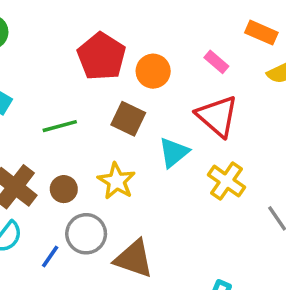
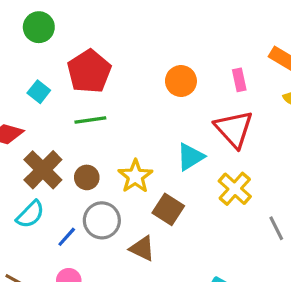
red pentagon: (101, 56) -> (89, 71), moved
pink rectangle: (216, 62) -> (239, 80), turned 30
brown square: (128, 119) -> (168, 209), moved
brown triangle: (134, 259) -> (142, 248), size x0.7

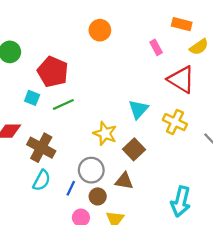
orange circle: (181, 81) -> (100, 30), moved
cyan square: (39, 92) -> (32, 98), moved
red triangle: (234, 129) -> (181, 80), moved
brown circle: (87, 177) -> (98, 196), moved
brown square: (168, 209) -> (134, 149), turned 30

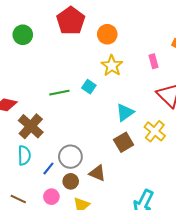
red pentagon: (53, 72) -> (71, 21), moved
cyan square: (32, 98) -> (89, 87), moved
yellow star: (105, 133) -> (112, 66), moved
brown square: (134, 149) -> (124, 142), moved
cyan semicircle: (42, 180) -> (24, 155), turned -42

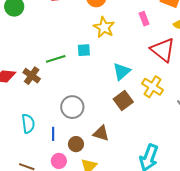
cyan square: (89, 87) -> (84, 50), turned -32
brown cross: (31, 126) -> (32, 76), moved, size x0.7
gray circle: (70, 157) -> (72, 107), moved
blue line: (48, 168) -> (53, 134), turned -32

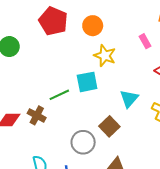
cyan square: (84, 50) -> (87, 82), size x1.5
brown square: (123, 100) -> (109, 126), moved

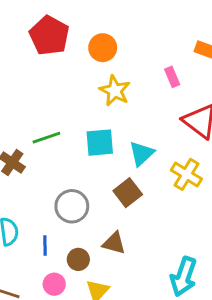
cyan square: (87, 82) -> (100, 143), moved
brown square: (109, 126) -> (128, 193), moved

